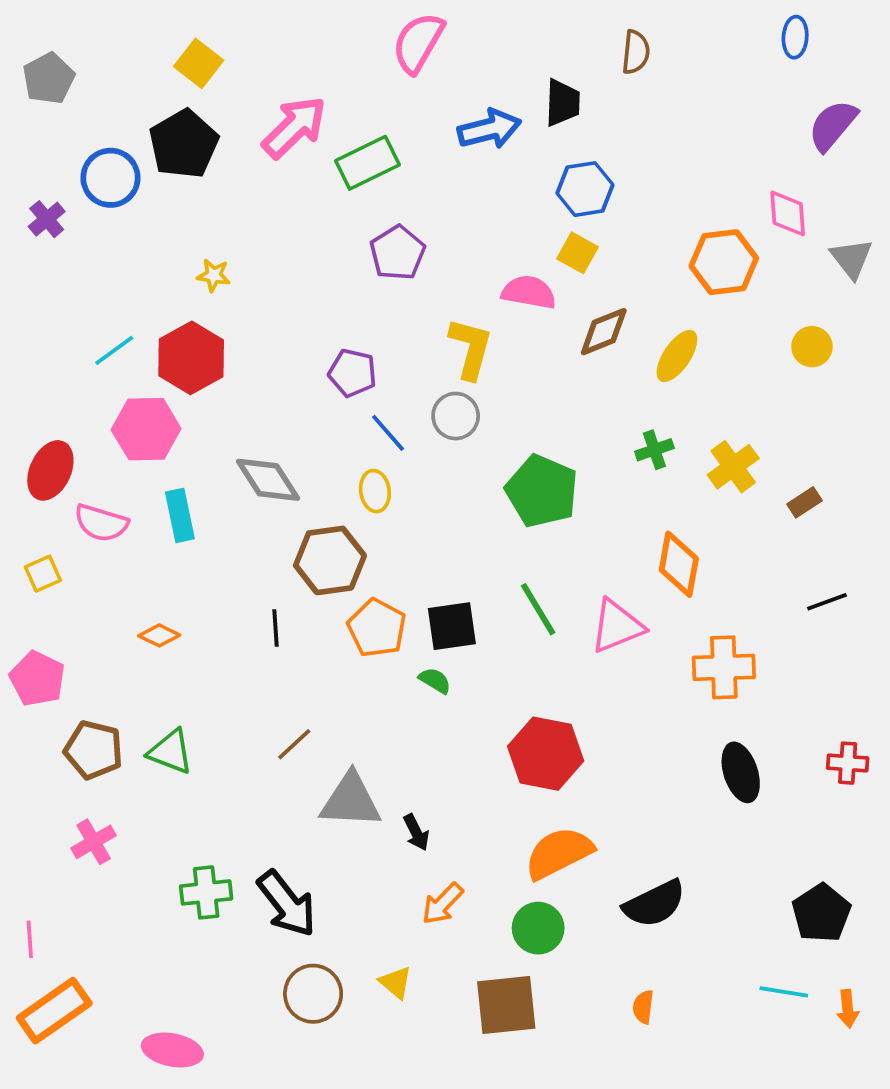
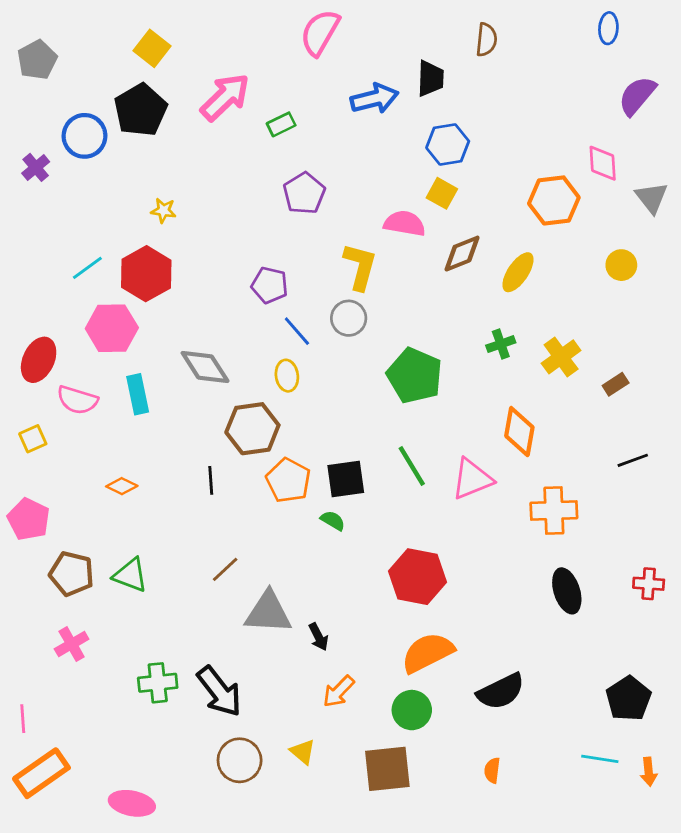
green rectangle: (367, 163) -> (281, 124), size x0.6

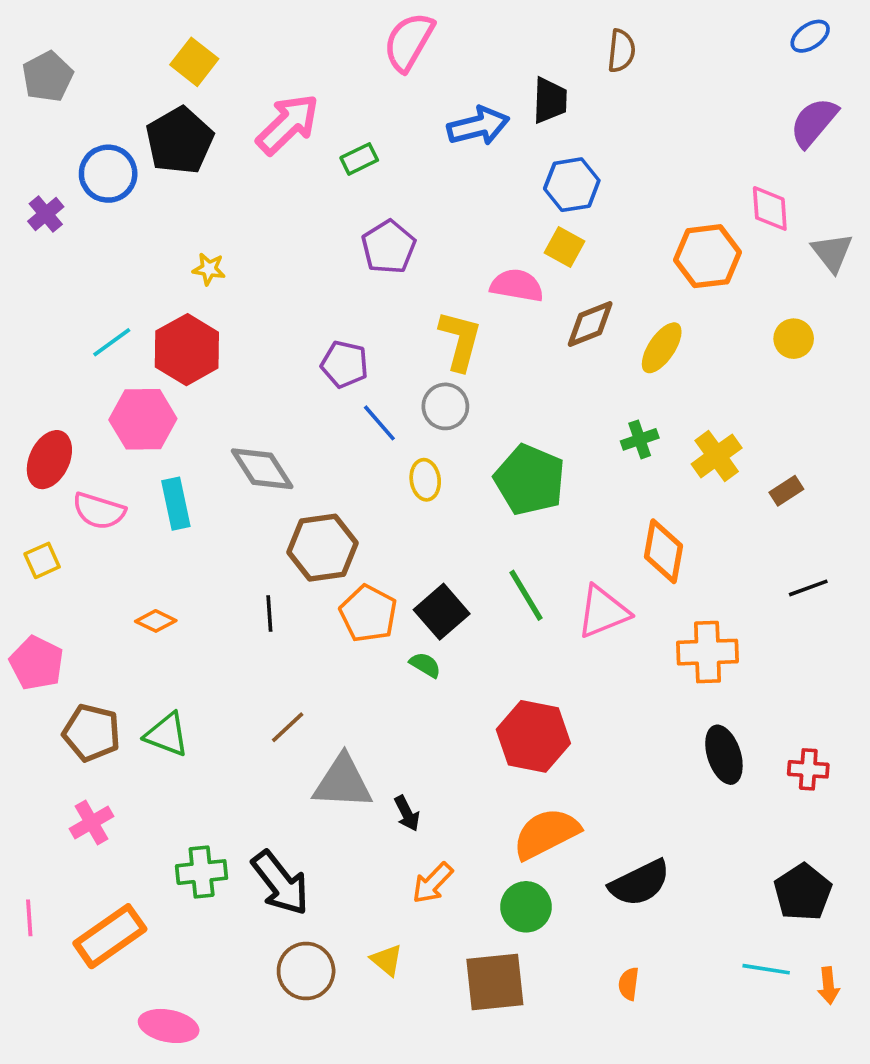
blue ellipse: (608, 28) -> (810, 36), moved, turned 52
yellow ellipse: (287, 376) -> (425, 480), moved
black square: (346, 479) -> (442, 612), turned -33
red cross: (649, 584) -> (808, 769), moved
orange rectangle: (41, 773) -> (110, 936), moved

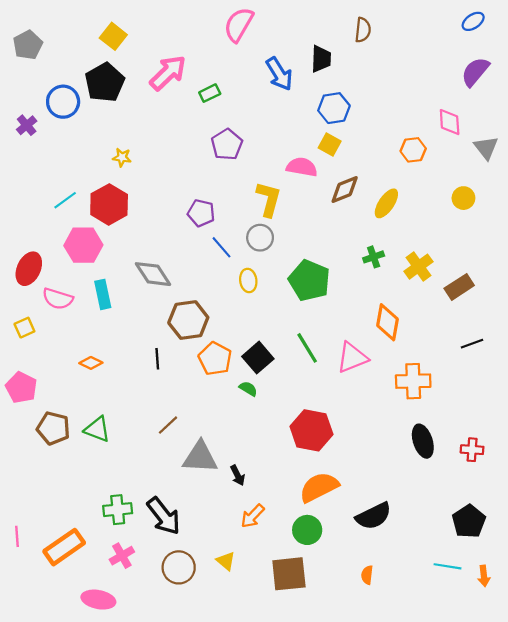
blue arrow: (478, 126) -> (279, 74), turned 72
orange hexagon: (707, 256) -> (413, 150), size x0.7
brown rectangle: (786, 491) -> (459, 287), size x1.5
pink cross: (92, 823) -> (122, 556), moved

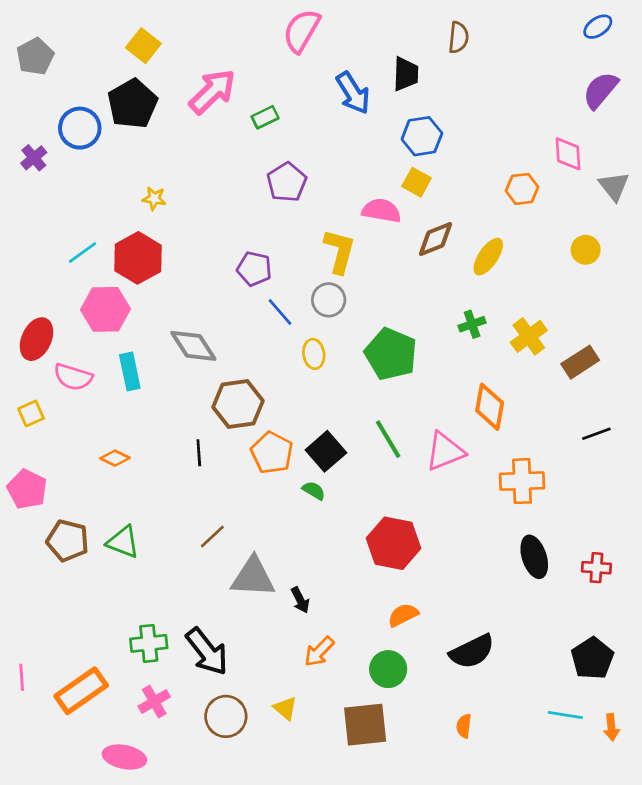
orange semicircle: (319, 487) -> (403, 615), size x0.6

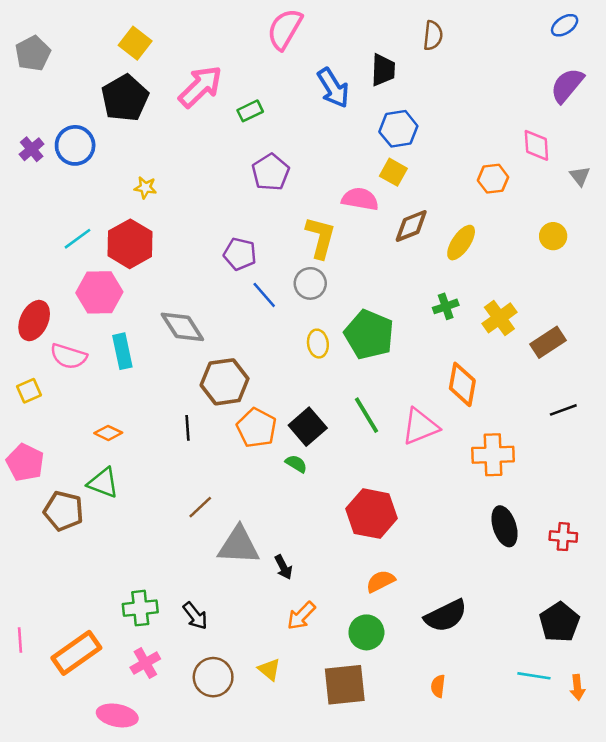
blue circle: (80, 128) -> (75, 145), moved
gray triangle: (614, 186) -> (580, 176), size x0.7
yellow ellipse: (314, 354) -> (318, 344), moved
green triangle: (123, 542) -> (103, 483), moved
black arrow: (207, 652) -> (195, 616), size x0.6

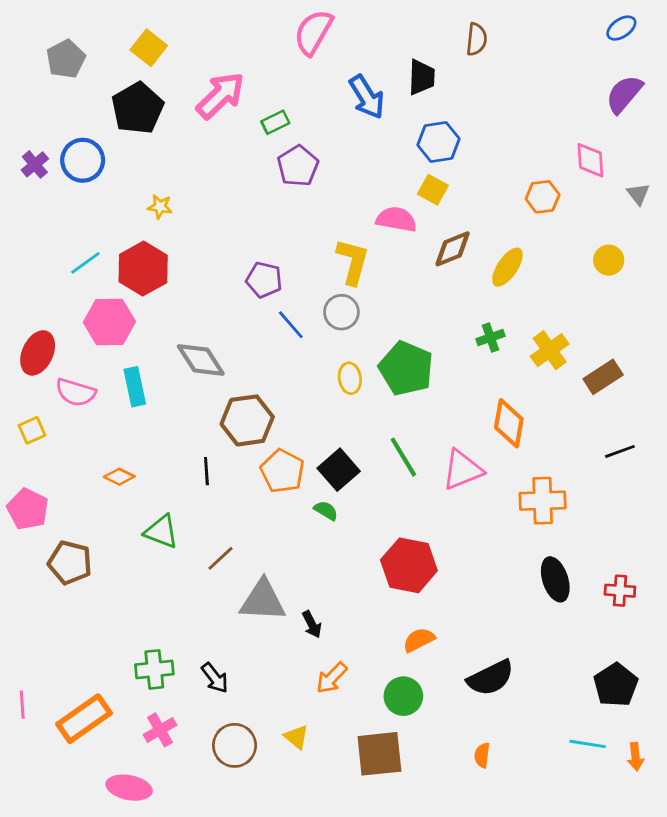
gray pentagon: (33, 53) -> (66, 59), moved
purple pentagon: (271, 172) -> (298, 166), moved
green triangle: (103, 483) -> (161, 532), moved

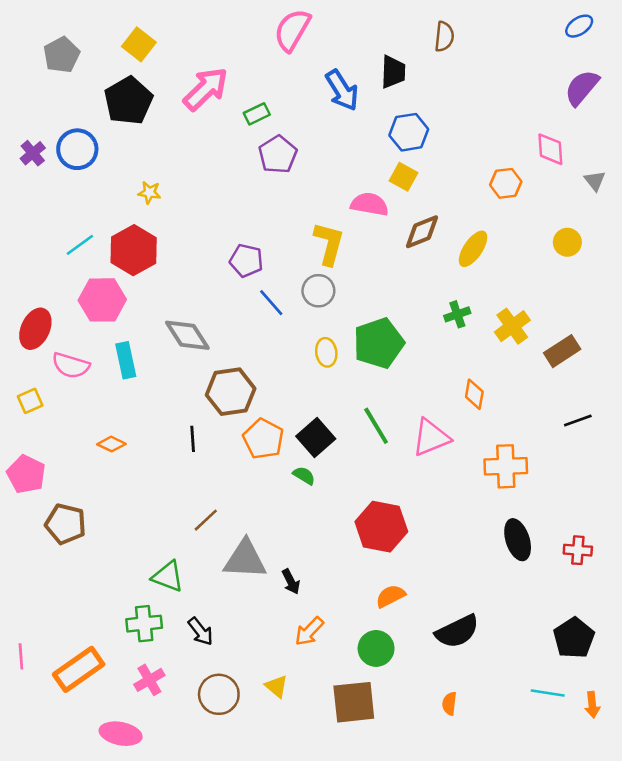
green pentagon: (406, 368) -> (379, 343), turned 30
orange diamond: (509, 423) -> (474, 394), size x0.7
green triangle: (161, 532) -> (168, 576), moved

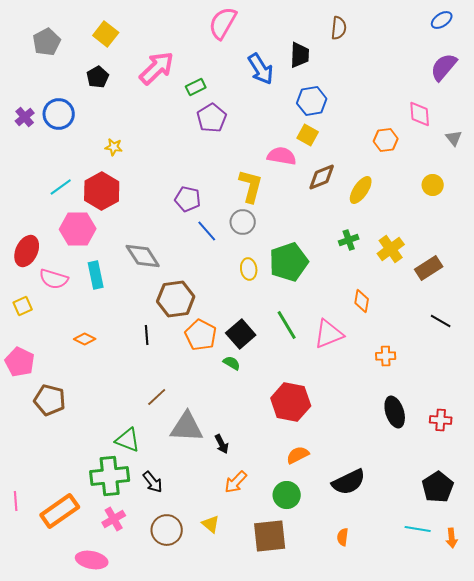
black pentagon: (128, 101) -> (98, 77), size x0.6
black line: (578, 420) -> (441, 321), turned 50
orange cross: (506, 466) -> (386, 356), size x0.6
green cross: (144, 624) -> (110, 476), size x1.4

